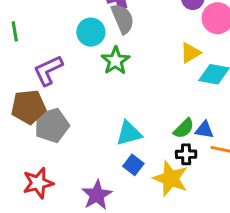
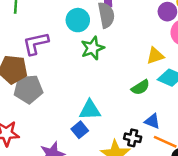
green semicircle: (184, 128) -> (140, 87), moved
blue square: (133, 165) -> (80, 130), moved

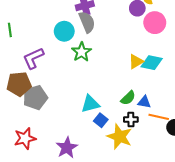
yellow triangle: (155, 56) -> (136, 62), moved
green semicircle: (140, 87) -> (128, 98), moved
blue square: (80, 130) -> (101, 120), moved

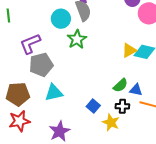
brown pentagon: (19, 84) -> (18, 94), moved
gray pentagon: (35, 98) -> (41, 65), moved
cyan triangle: (90, 104) -> (54, 93), moved
yellow star: (120, 137) -> (111, 122), size x0.7

